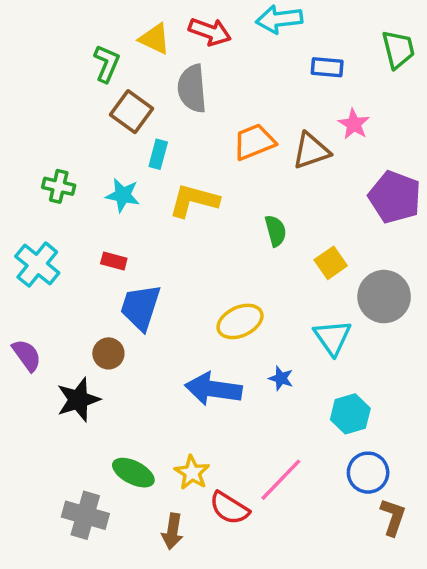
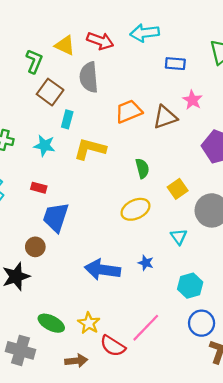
yellow ellipse: (240, 321) -> (135, 209), moved
cyan triangle: (332, 337) -> (179, 237), size x0.7
brown arrow: (172, 531) -> (76, 361), turned -105

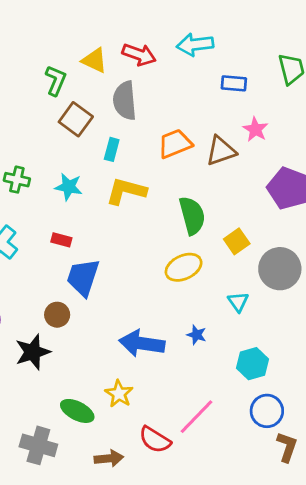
cyan rectangle: (67, 119) -> (112, 149), moved
green semicircle: (142, 168) -> (192, 216), size x1.5
yellow star: (89, 323) -> (119, 394), moved

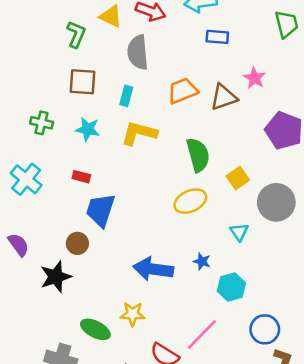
blue rectangle: (234, 83) -> (217, 37), moved
brown square: (76, 119) -> (83, 82), moved, turned -32
cyan hexagon: (253, 364) -> (231, 287), moved
yellow star: (119, 394) -> (133, 314), turned -30

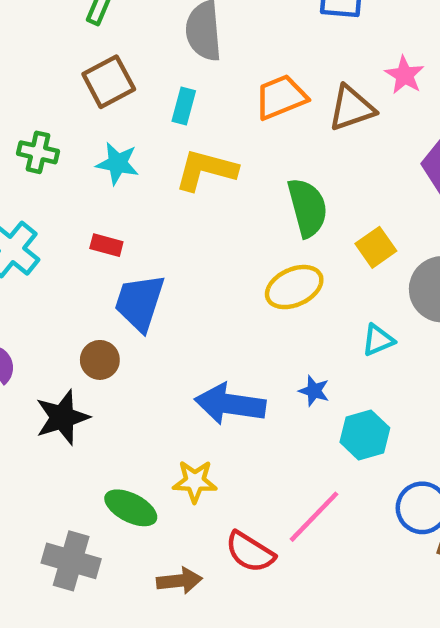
brown square: (83, 82) -> (109, 82), turned -32
cyan triangle: (239, 232) -> (378, 340), turned 42

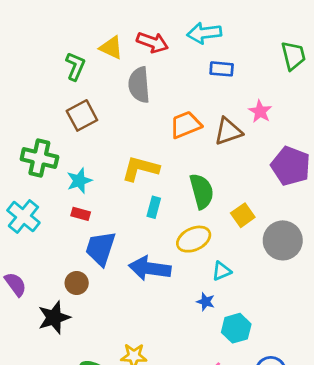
cyan rectangle: (184, 106) -> (154, 207), moved
green cross: (38, 152) -> (39, 158), size x1.5
cyan star: (118, 163) -> (79, 181), moved, turned -30
cyan triangle: (378, 340) -> (222, 271), moved
blue arrow: (230, 404) -> (150, 268), moved

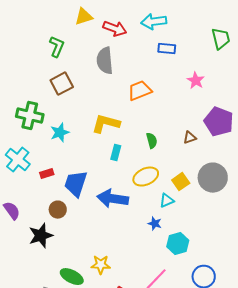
yellow triangle: (111, 48) -> (84, 17), moved, turned -42
brown triangle: (228, 131) -> (190, 138), moved, size x0.6
green semicircle: (202, 191) -> (152, 141), size x0.6
red rectangle: (81, 214) -> (47, 174), moved, turned -32
yellow square: (243, 215) -> (181, 182), moved

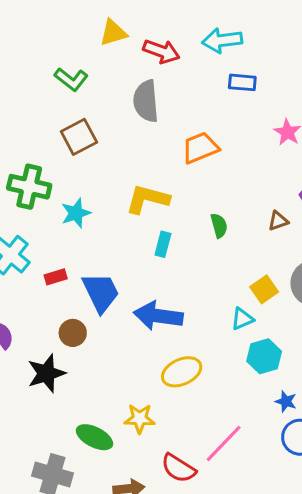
green L-shape: (57, 47) -> (71, 79), turned 105
yellow ellipse: (146, 177) -> (182, 372), moved
blue trapezoid: (76, 184) -> (101, 292), turned 136
blue star: (155, 224) -> (286, 401), moved
cyan hexagon: (178, 244) -> (264, 356), moved

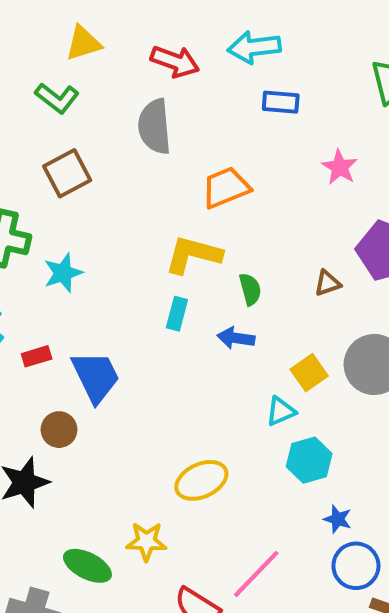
yellow triangle: (113, 33) -> (83, 43), moved
yellow L-shape: (147, 199) -> (193, 255), moved
blue arrow: (158, 316) -> (236, 338), moved, size x0.6

